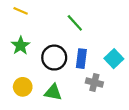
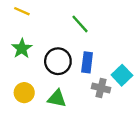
cyan square: (114, 59) -> (122, 75), moved

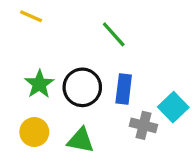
green star: (22, 48) -> (39, 84), moved

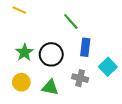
blue rectangle: (124, 89) -> (85, 47), moved
gray cross: (143, 125) -> (80, 78), moved

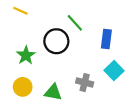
blue rectangle: (85, 47) -> (106, 39), moved
black circle: (51, 54) -> (56, 41), moved

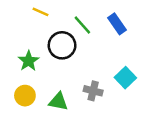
yellow line: (20, 11) -> (41, 12), moved
blue rectangle: (106, 39) -> (117, 24), moved, turned -42

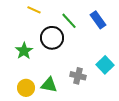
yellow circle: (25, 96) -> (26, 88), moved

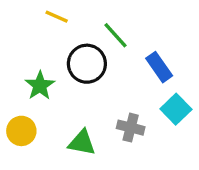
blue rectangle: (98, 20) -> (159, 67), moved
yellow circle: (26, 88) -> (21, 131), moved

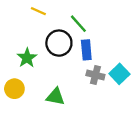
blue rectangle: (159, 67) -> (86, 50), moved, turned 30
gray cross: (131, 128) -> (95, 75), moved

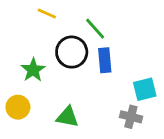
cyan square: (119, 74) -> (145, 89), turned 30
gray cross: (95, 75) -> (131, 117), moved

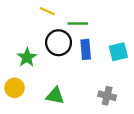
yellow line: (47, 13) -> (47, 11), moved
green line: (95, 29) -> (78, 24), turned -48
cyan square: (145, 89) -> (118, 52), moved

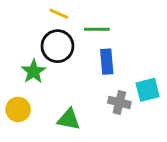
black circle: (59, 43) -> (57, 46), moved
cyan square: (118, 52) -> (148, 90), moved
gray cross: (107, 96) -> (119, 102), moved

